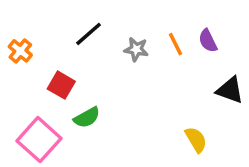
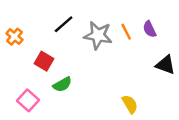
gray star: (136, 49) -> (98, 35), size x1.6
pink square: (39, 140) -> (28, 100), size x0.7
yellow semicircle: (196, 140) -> (130, 104), moved

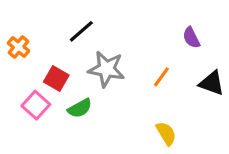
orange line: (126, 32) -> (161, 77), moved, turned 63
gray star: (98, 35) -> (106, 69), moved
pink square: (28, 100) -> (36, 105), moved

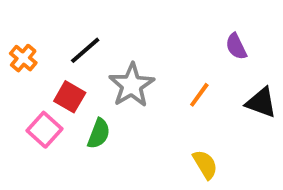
black line: (81, 31) -> (85, 50), moved
gray star: (106, 69) -> (132, 85), turned 30
green semicircle: (80, 108) -> (99, 134), turned -40

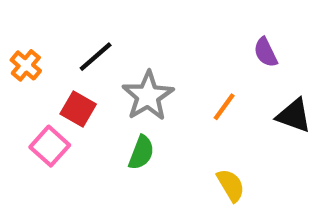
green semicircle: (99, 134) -> (141, 153), moved

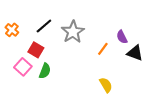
purple semicircle: (266, 52) -> (122, 37), moved
gray star: (148, 96) -> (73, 32), moved
green semicircle: (141, 153) -> (45, 71), moved

